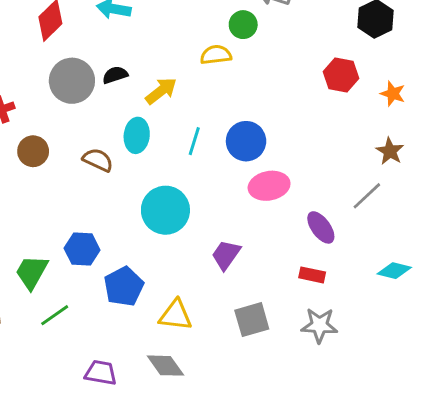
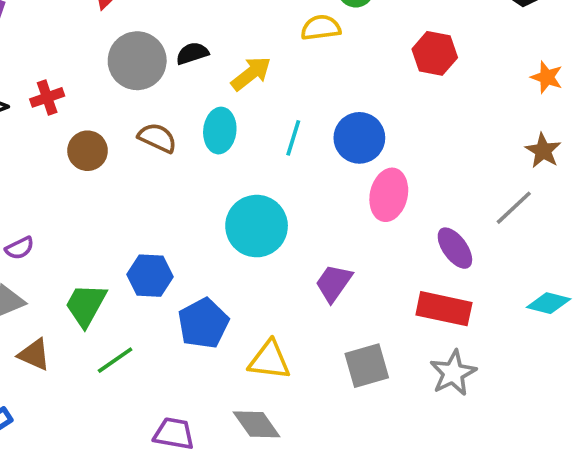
red hexagon: (341, 75) -> (435, 53), moved
brown semicircle: (98, 160) -> (157, 138), moved
pink ellipse: (269, 186) -> (389, 195), turned -66
red rectangle: (312, 275) -> (444, 309), size x1.6
gray star: (319, 325) -> (453, 373), turned -30

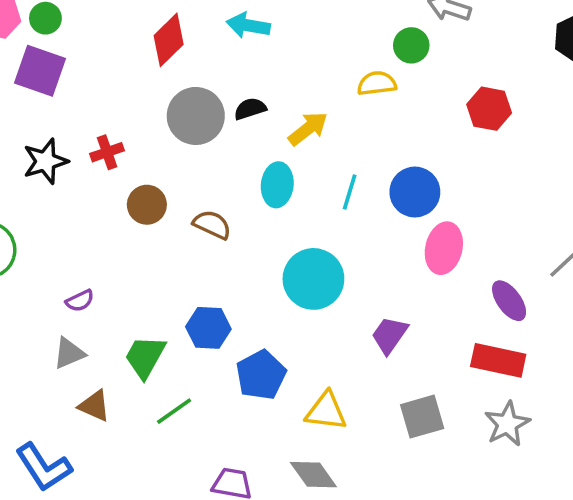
brown semicircle: (157, 138) -> (212, 225), moved

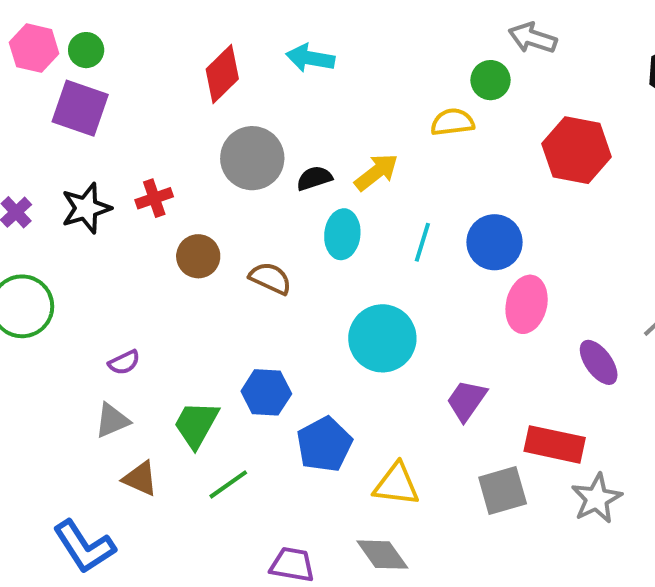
black semicircle: (250, 109) -> (314, 178), moved
red hexagon: (489, 109) -> (577, 150), size x1.4
red rectangle: (498, 360) -> (555, 444), moved

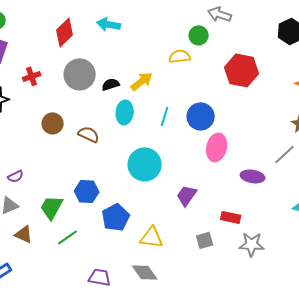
red cross: (154, 198) -> (32, 76), moved
purple ellipse: (599, 362) -> (253, 176), turned -45
red rectangle: (555, 444) -> (231, 217), size x0.7
gray square: (503, 490) -> (205, 240), size x0.7
gray star: (597, 499) -> (252, 244), turned 30

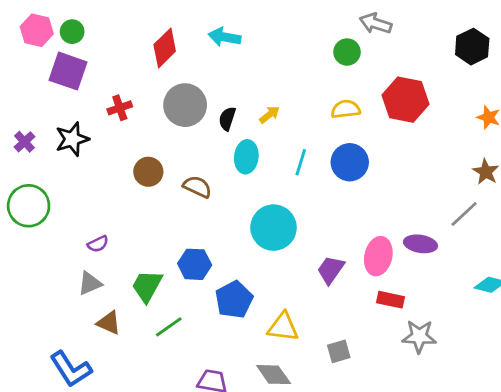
yellow semicircle: (180, 56) -> (346, 109), moved
yellow arrow: (142, 81) -> (269, 115), size x0.7
black semicircle: (111, 84) -> (227, 119), turned -54
pink ellipse: (217, 147) -> (378, 256), moved
gray square: (205, 240) -> (339, 351), moved

